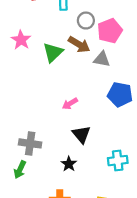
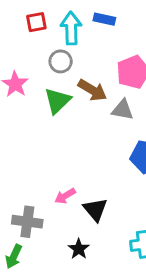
gray circle: (86, 21) -> (61, 61), moved
pink arrow: (70, 104) -> (65, 196), moved

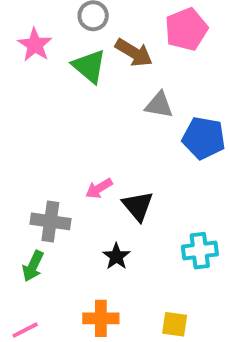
green triangle: (58, 101) -> (89, 66), turned -36
gray triangle: (123, 110) -> (159, 105), moved

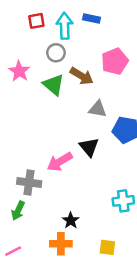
pink arrow: (99, 188) -> (60, 162), size x1.5
black triangle: (138, 206) -> (89, 147), moved
black star: (116, 256) -> (71, 220), moved

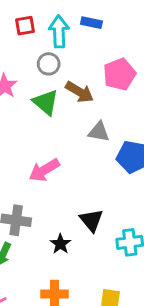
black triangle: (89, 147) -> (91, 220), moved
pink arrow: (60, 162) -> (44, 170), moved
black star: (71, 220) -> (60, 244), moved

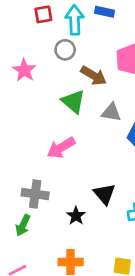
green triangle: (46, 102) -> (73, 101), moved

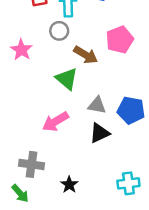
gray triangle: (111, 112) -> (97, 105), moved
black triangle: (105, 194) -> (100, 133), moved, turned 45
green arrow: (23, 225) -> (20, 193), turned -66

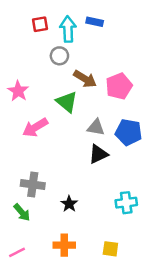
pink pentagon: (120, 40) -> (119, 86), moved
pink star: (21, 50) -> (18, 91), moved
pink arrow: (55, 122) -> (35, 127), moved

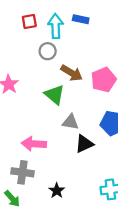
pink arrow: (35, 127) -> (34, 144), moved, turned 35
gray triangle: (96, 127) -> (70, 122), moved

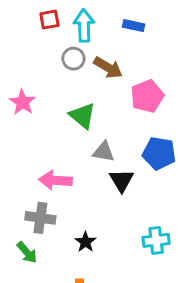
blue rectangle: (81, 19) -> (134, 26), moved
brown arrow: (72, 73) -> (108, 68), moved
black triangle: (84, 144) -> (122, 180), turned -36

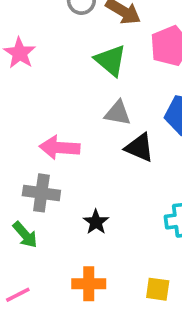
green triangle: (82, 116) -> (110, 60), moved
black triangle: (122, 180) -> (140, 148), turned -36

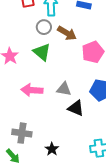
green triangle: (110, 60) -> (42, 52), moved
pink arrow: (60, 148) -> (32, 90), moved

